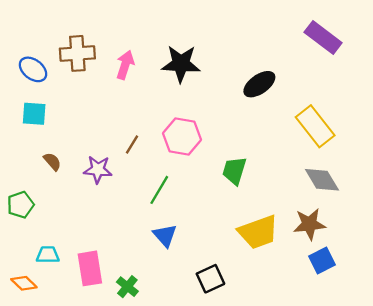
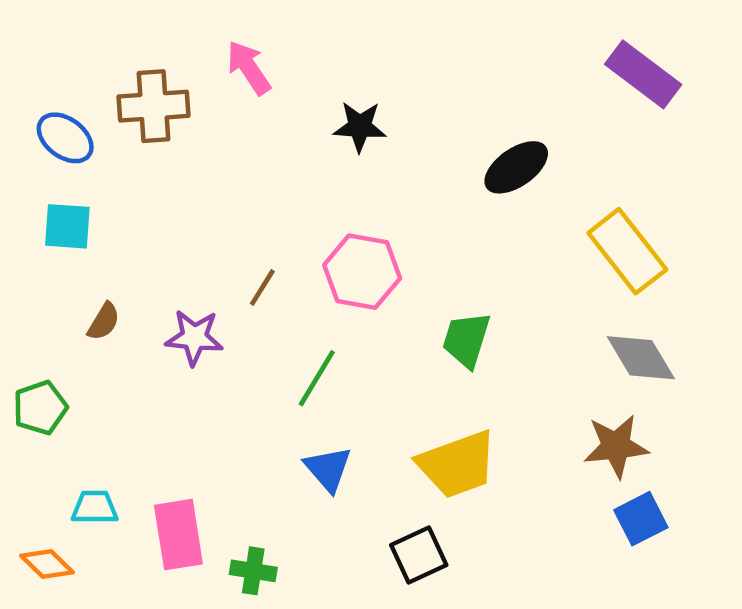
black star: (181, 64) -> (360, 127), size x0.7
pink arrow: (125, 65) -> (249, 68), moved, turned -52
brown semicircle: (52, 162) -> (104, 322), turned 72
yellow trapezoid: (258, 232) -> (457, 464), moved
green cross: (127, 287) -> (253, 571), turned -30

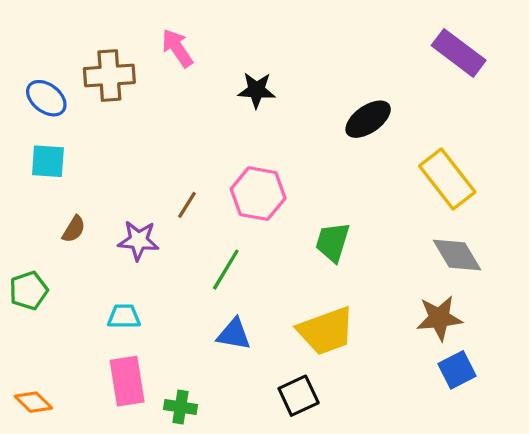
blue triangle: (328, 469) -> (234, 334), turned -39
cyan trapezoid: (95, 507) -> (124, 316), moved

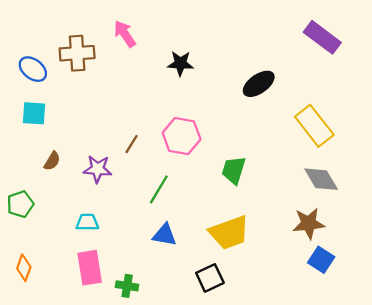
blue square: (457, 370) -> (321, 260), turned -30
orange diamond: (33, 402) -> (24, 268), moved, turned 65

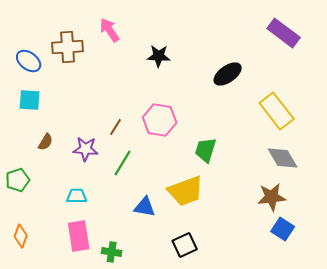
green line: (159, 189) -> (123, 163), moved
yellow trapezoid: (229, 233) -> (186, 191), moved

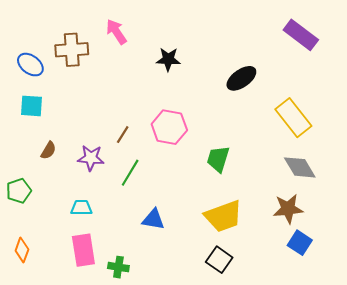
yellow trapezoid: (186, 191) -> (223, 216), moved
black square: (185, 245) -> (219, 260), moved, turned -30

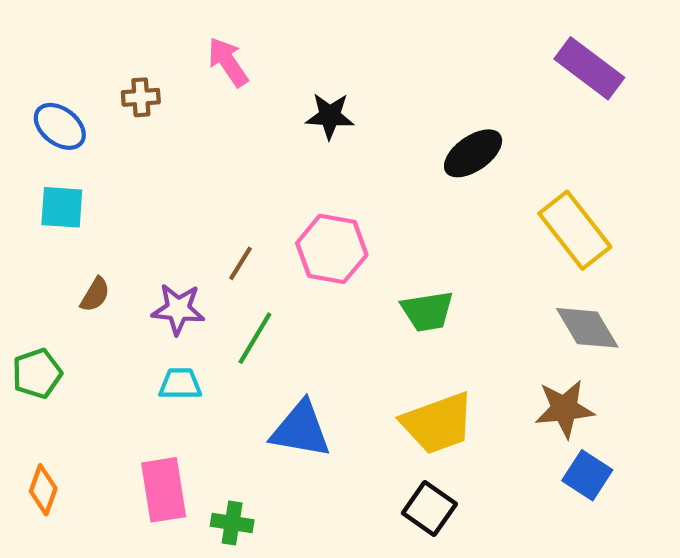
brown cross: (72, 50) -> (141, 97), size x0.6
green trapezoid: (218, 159) -> (427, 311), turned -116
cyan trapezoid: (81, 208) -> (180, 384), moved
blue triangle: (153, 219) -> (301, 430), size x1.4

